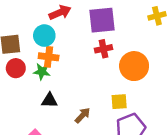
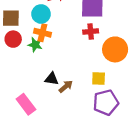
black triangle: (49, 100) -> (52, 79), moved

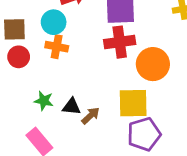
red cross: (91, 31) -> (120, 42), size x1.5
green star: (35, 45) -> (44, 101), moved
yellow square: (99, 78) -> (133, 103), size x1.6

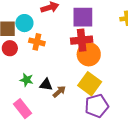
cyan circle: (54, 22) -> (24, 23), moved
orange circle: (153, 64) -> (89, 54), moved
yellow square: (133, 103) -> (90, 84), turned 35

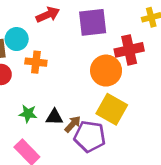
red cross: (82, 40) -> (129, 50), moved
purple pentagon: (97, 106) -> (90, 136), moved, turned 30

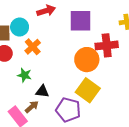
orange cross: (36, 62) -> (33, 47), turned 35
green star: (28, 114) -> (24, 75), moved
brown arrow: (73, 124) -> (32, 107), moved

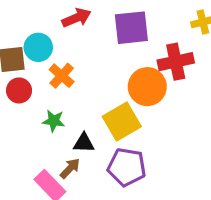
yellow square: (88, 90) -> (122, 121), moved, turned 30

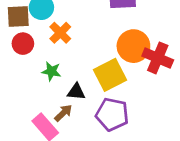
red cross: (176, 62) -> (158, 58), moved, turned 32

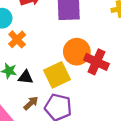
black triangle: (76, 92) -> (26, 77), moved
brown arrow: (63, 113) -> (31, 103), moved

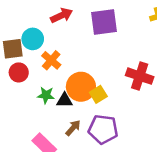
orange circle: (77, 52) -> (81, 87), moved
yellow square: (57, 75) -> (98, 94), size x0.6

